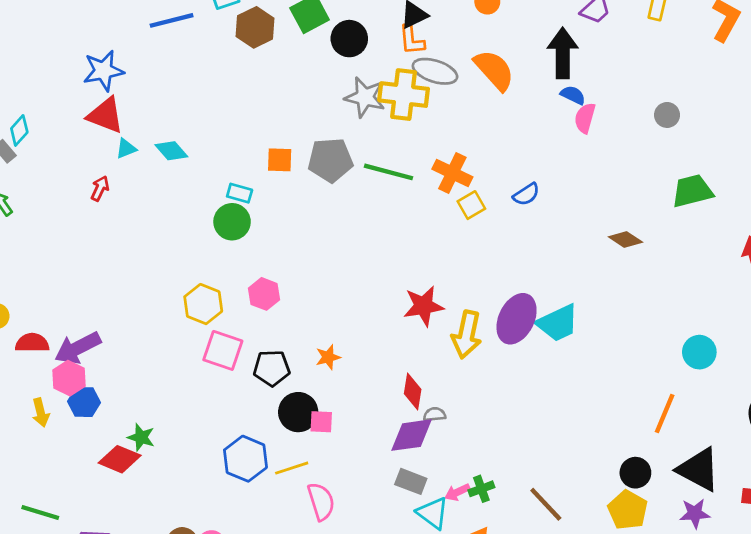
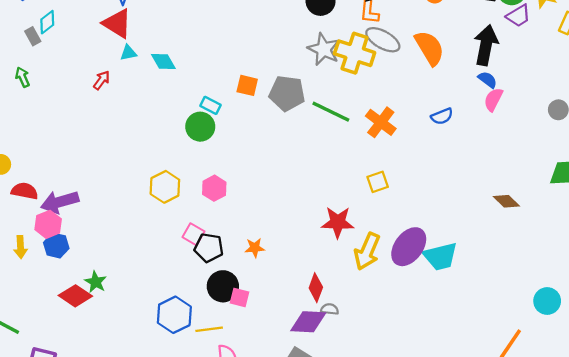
blue semicircle: (526, 194) -> (442, 116), moved
yellow square: (471, 205) -> (378, 182), moved
pink square: (223, 350) -> (193, 234), moved, size x0.7

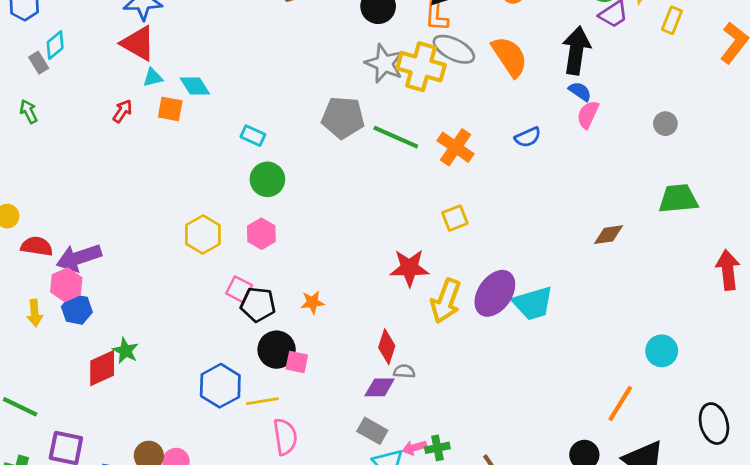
orange square: (247, 85) -> (170, 109), moved
green circle: (200, 127) -> (267, 179), moved
brown diamond: (506, 201) -> (608, 235), turned -50
red diamond: (75, 296) -> (102, 368), turned -56
purple diamond: (308, 322) -> (380, 387), size x0.7

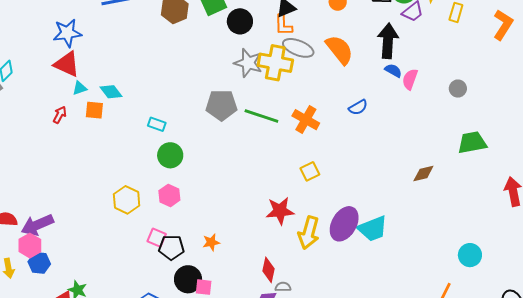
pink semicircle: (588, 115) -> (410, 79), moved

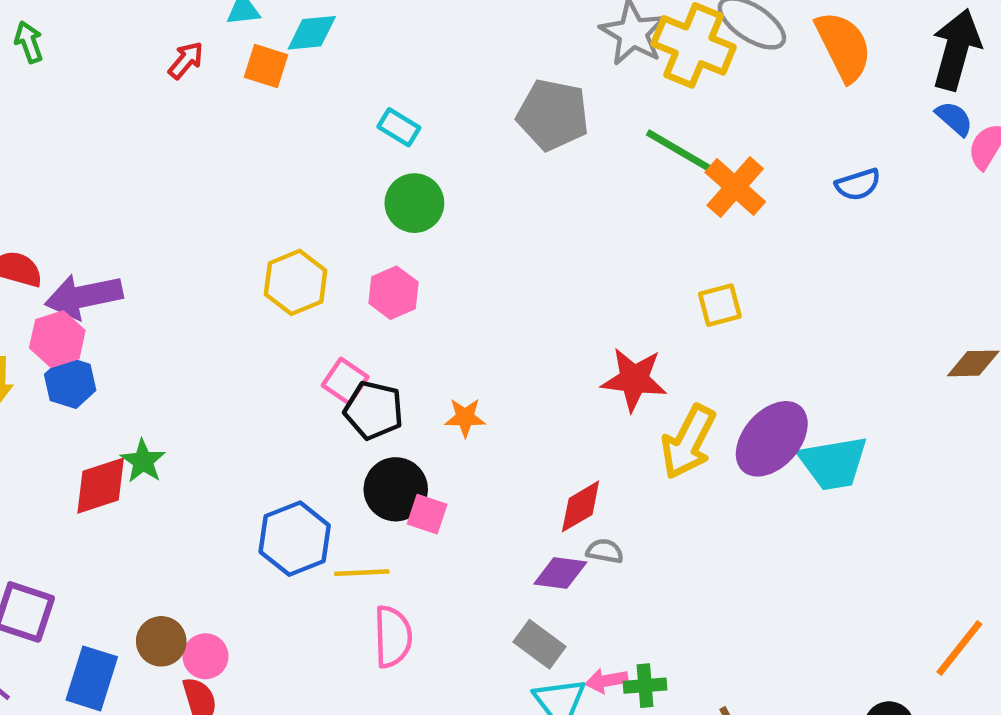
cyan diamond: (111, 92) -> (312, 33), turned -70
green line: (261, 116) -> (682, 152), moved
red diamond: (269, 270) -> (581, 506), turned 35

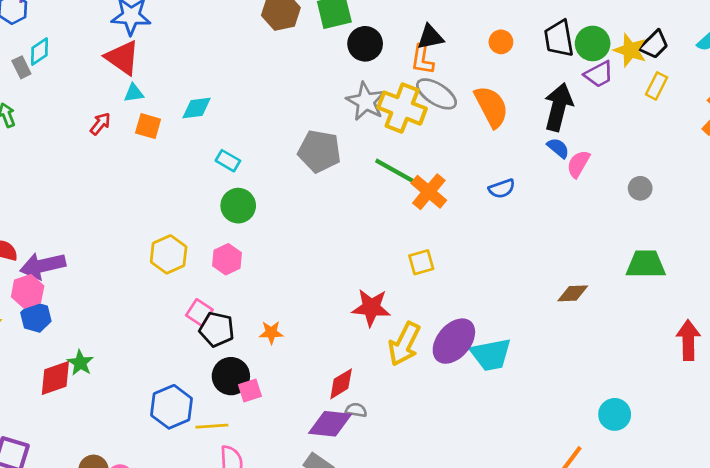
cyan diamond: (312, 33) -> (197, 108), moved
pink square: (427, 514) -> (250, 391), turned -35
purple diamond: (560, 573) -> (330, 424), size x1.4

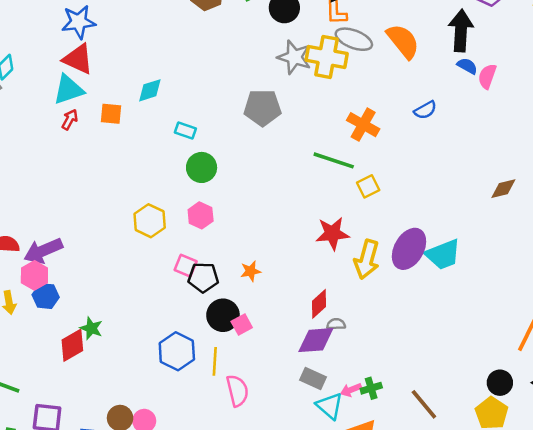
cyan triangle: (134, 93) -> (68, 90), moved, size x1.8
green line: (397, 172) -> (334, 160), moved
yellow line: (212, 426) -> (215, 361), turned -72

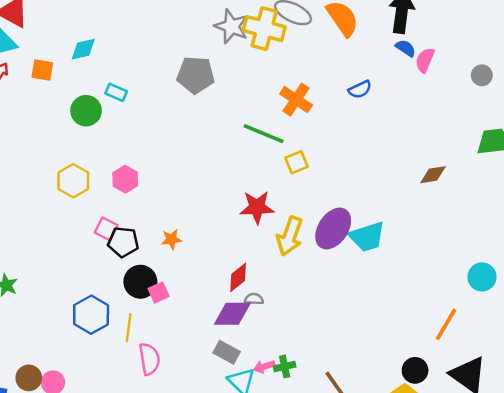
green circle: (202, 167) -> (86, 111), moved

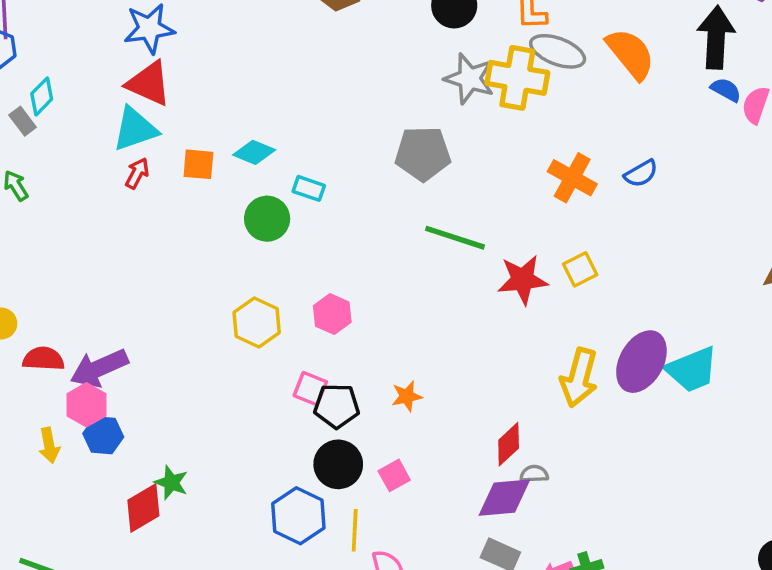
cyan diamond: (83, 49) -> (254, 152), moved, turned 40
blue semicircle: (360, 89) -> (641, 174), moved
green line: (264, 134) -> (455, 238), moved
red star: (257, 207) -> (523, 280), moved
black circle: (140, 282) -> (338, 464), moved

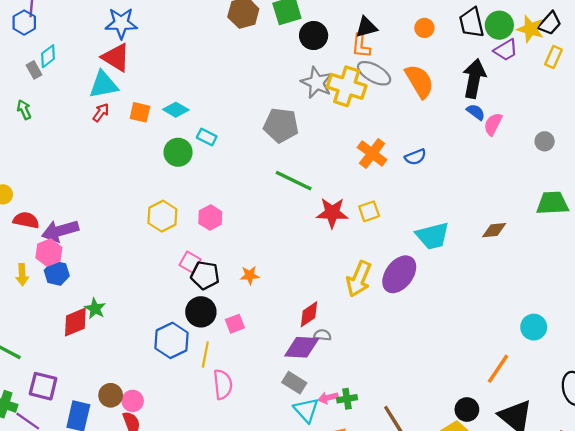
cyan trapezoid: (692, 370) -> (432, 236), moved

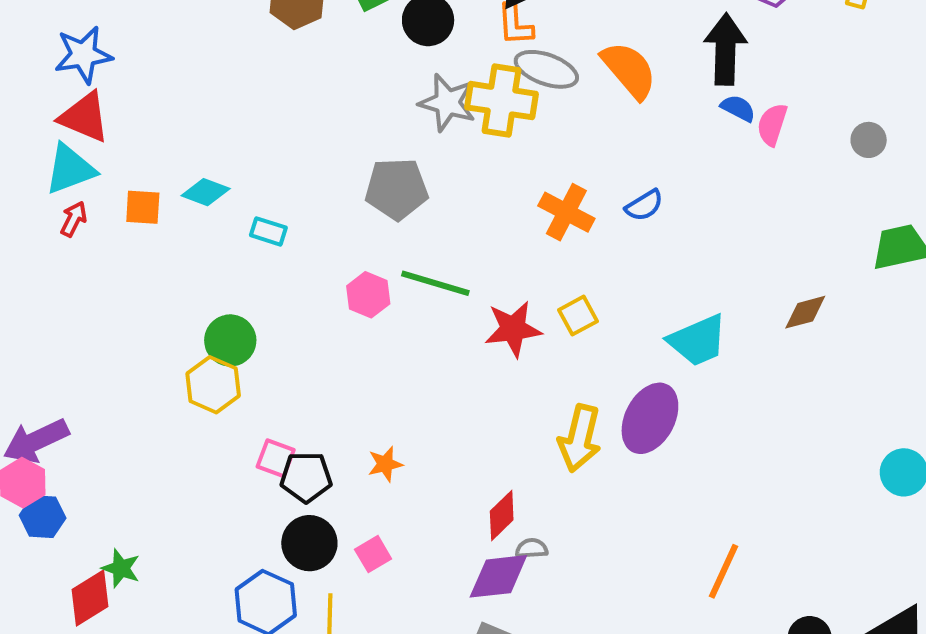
green circle: (178, 152) -> (230, 340), moved
pink hexagon: (210, 218) -> (368, 295), moved
orange line: (498, 369) -> (724, 571), moved

